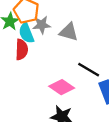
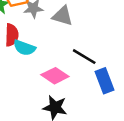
cyan semicircle: (26, 33) -> (24, 48), moved, turned -48

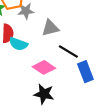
gray triangle: (63, 16) -> (50, 28), moved, turned -30

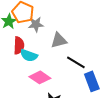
pink diamond: (44, 67) -> (40, 77), moved

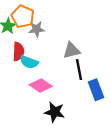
gray triangle: (59, 40) -> (72, 50), moved
black line: (76, 62) -> (79, 70), turned 48

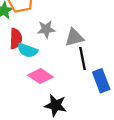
gray star: (37, 29) -> (46, 29), moved

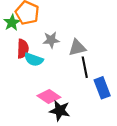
pink diamond: (40, 76) -> (49, 96), moved

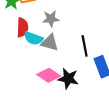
gray triangle: (77, 48) -> (50, 43), moved, turned 30
black star: (60, 111) -> (68, 79), moved

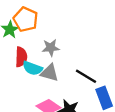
black line: (85, 46) -> (86, 76), turned -48

